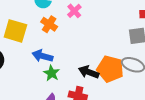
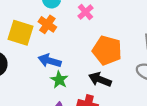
orange cross: (49, 24) -> (47, 24), moved
orange pentagon: (110, 69) -> (107, 50), moved

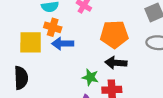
blue arrow: (50, 61) -> (63, 44), moved
green star: (59, 80) -> (90, 77), moved

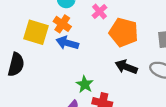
orange pentagon: (114, 34) -> (124, 32), moved
black arrow: (116, 63) -> (126, 67), moved

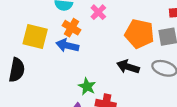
orange cross: (62, 24) -> (71, 28), moved
orange pentagon: (124, 32) -> (139, 34), moved

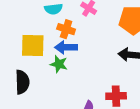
green star: (87, 86) -> (59, 64), moved

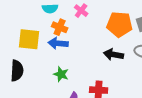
green star: (59, 64) -> (61, 74), moved

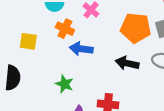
yellow square: (29, 39) -> (28, 41), size x0.7
blue arrow: (58, 43) -> (81, 49), moved

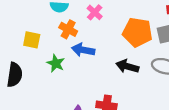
green star: (65, 84) -> (56, 63), moved

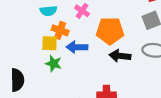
orange pentagon: (137, 32) -> (110, 31), moved
yellow square: (32, 40) -> (49, 43), moved

